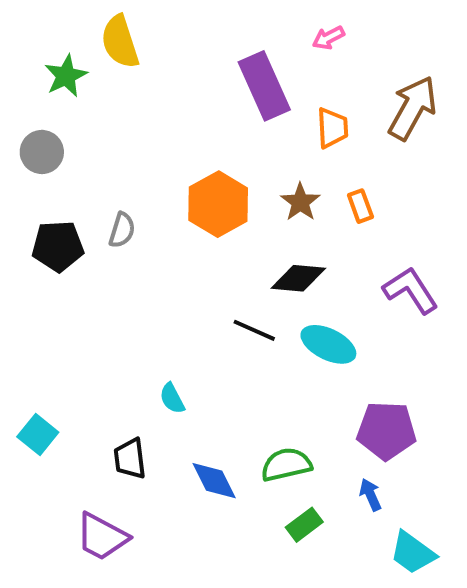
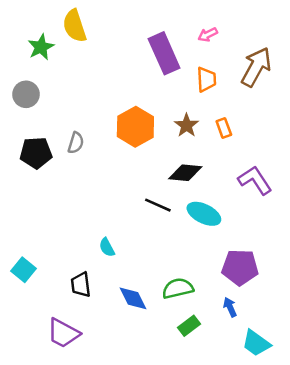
pink arrow: (328, 38) -> (208, 35), moved

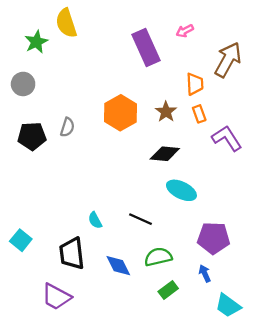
orange trapezoid: (206, 79) -> (195, 84), moved
purple L-shape: (255, 180) -> (227, 138), moved
black line: (158, 205) -> (140, 219), moved
black trapezoid: (81, 285) -> (72, 253), size x1.4

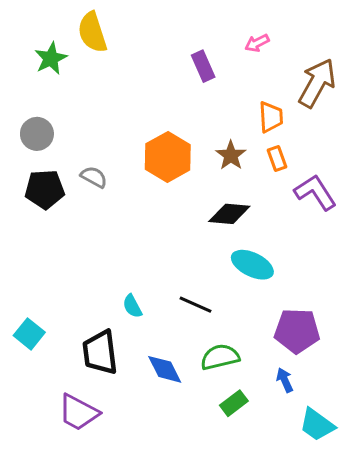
purple rectangle: (146, 47) -> (203, 66), size x0.6
gray circle: (23, 84) -> (37, 134), moved
gray semicircle: (67, 127) -> (94, 177), turned -78

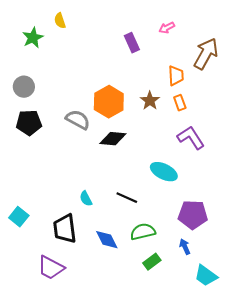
yellow semicircle: (92, 32) -> (60, 21), size x0.6
gray semicircle: (94, 177) -> (78, 120), moved, size x1.4
purple L-shape: (315, 192) -> (191, 138), moved
black diamond: (229, 214) -> (113, 139), moved

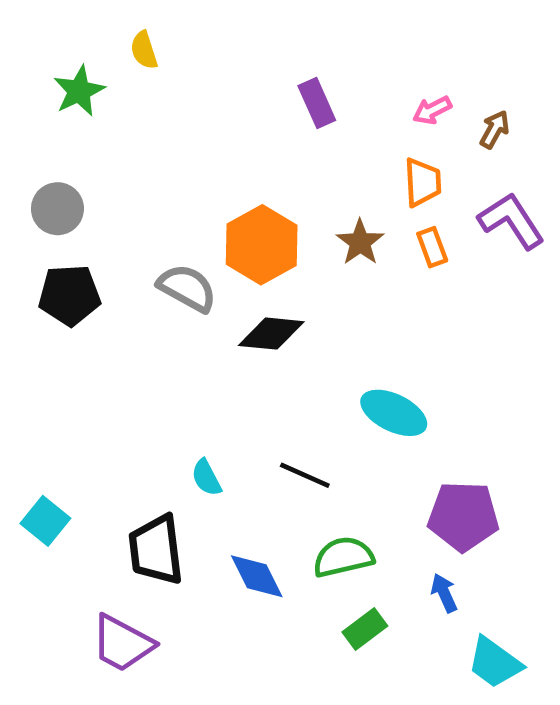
pink arrow: (167, 28) -> (432, 110), moved
brown arrow: (206, 54) -> (495, 129), size x0.5
purple L-shape: (191, 138) -> (511, 221), moved

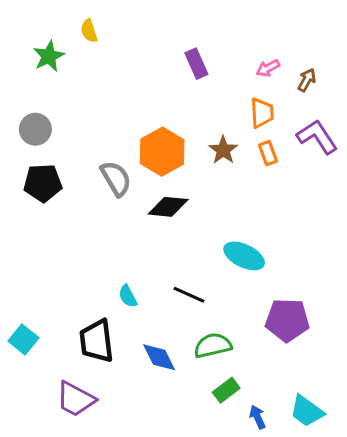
gray semicircle: (187, 288) -> (116, 178), turned 30
cyan square: (45, 521) -> (23, 339), moved
blue arrow: (444, 593) -> (258, 417), moved

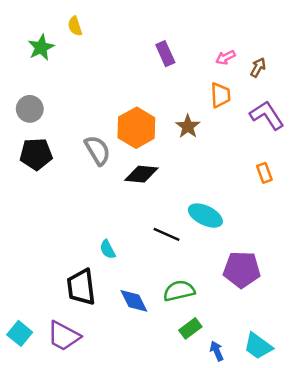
orange rectangle: (268, 153) -> (264, 173), moved
black line: (189, 295) -> (167, 234), moved
cyan square: (23, 339) -> (20, 333), moved

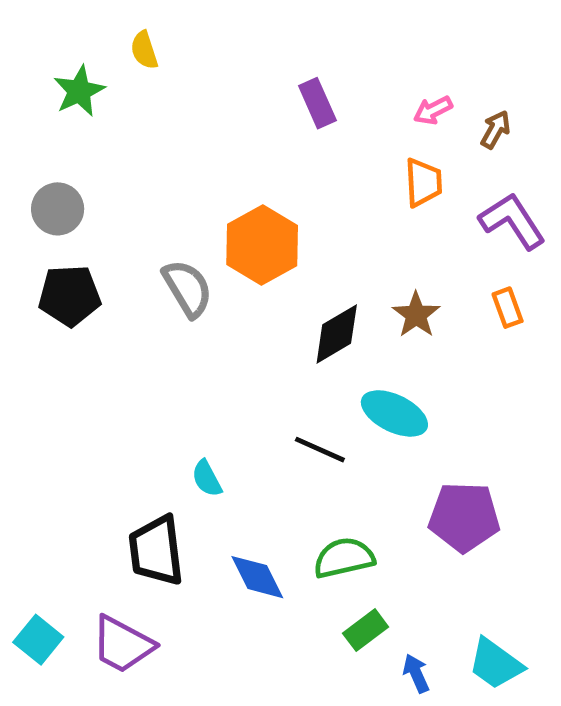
brown star: (188, 126) -> (416, 315), moved
orange rectangle: (264, 173) -> (508, 308), moved
black diamond: (141, 174) -> (337, 334), moved, turned -36

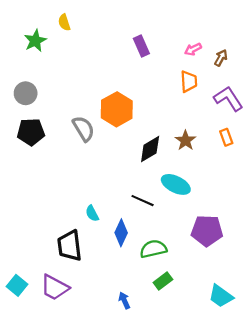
blue diamond: (257, 577) -> (121, 233), moved, turned 52
blue arrow: (416, 673) -> (124, 300), moved

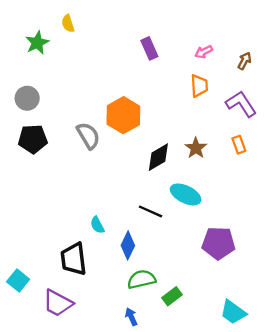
brown arrow: (221, 58) -> (244, 61), moved
green semicircle: (153, 249) -> (141, 279), moved
cyan square: (17, 285) -> (18, 280), moved

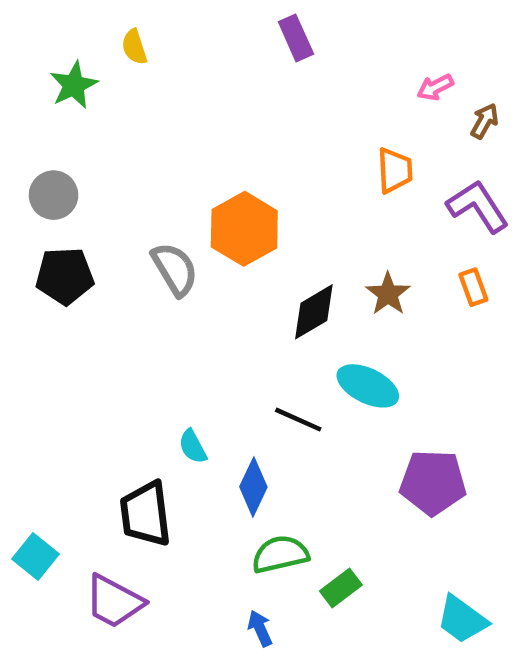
purple rectangle: (149, 48) -> (296, 38), moved
pink arrow: (204, 52) -> (435, 87), moved

